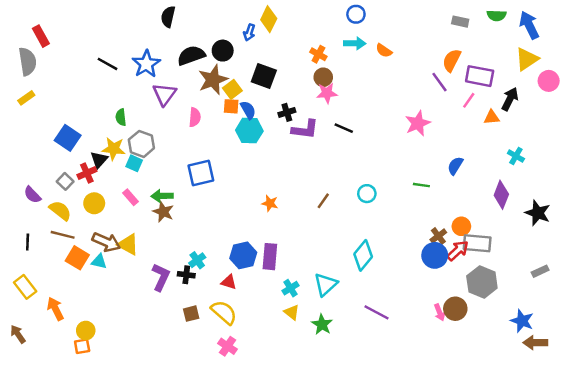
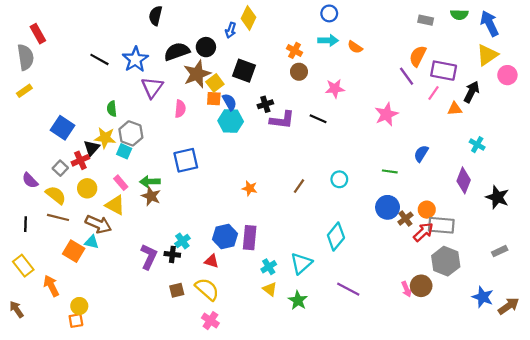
pink star: (327, 93) -> (335, 89), moved
yellow triangle: (128, 244) -> (115, 205), moved
blue circle: (435, 255) -> (388, 207), moved
orange square: (77, 258) -> (74, 251), moved
brown arrow: (535, 343) -> (509, 306), moved, turned 145

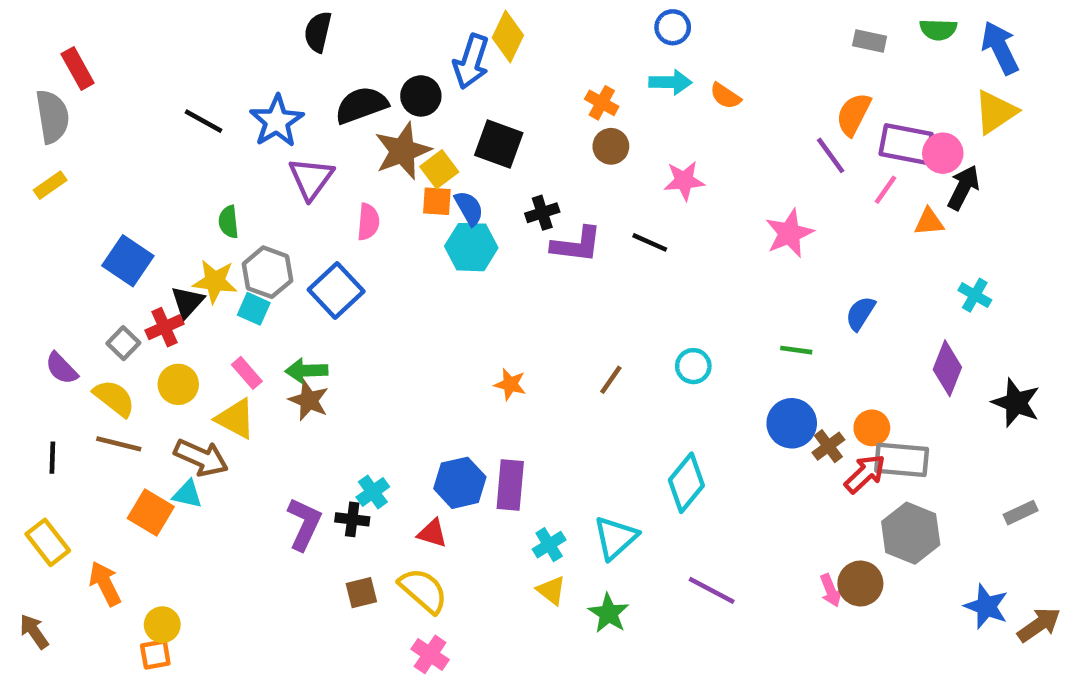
blue arrow: (231, 30) -> (471, 62), size x1.6
pink circle: (507, 75) -> (943, 153), moved
blue square: (186, 160) -> (336, 291), moved, turned -30

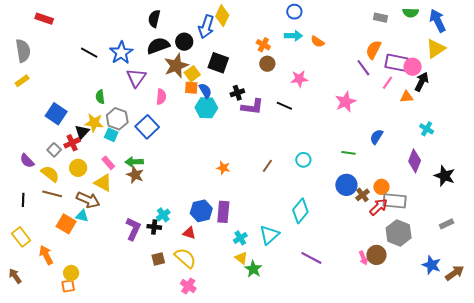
black semicircle: (318, 32) -> (154, 19), moved
red rectangle: (78, 68) -> (44, 19), moved, turned -42
green star: (609, 613) -> (253, 269), moved

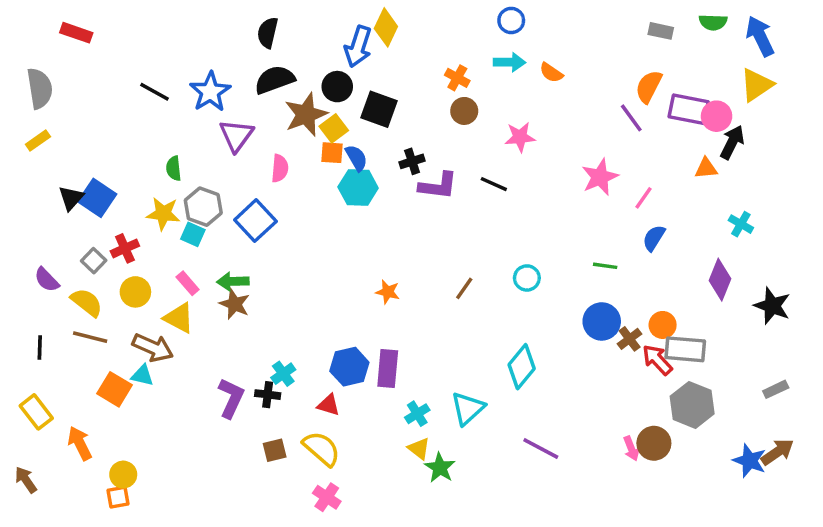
black circle: (184, 42) -> (337, 87), moved
pink line: (388, 83) -> (643, 198), moved
black triangle: (82, 132) -> (71, 198), moved
red arrow: (378, 207) -> (657, 360), turned -90
brown arrow: (455, 273) -> (777, 452), moved

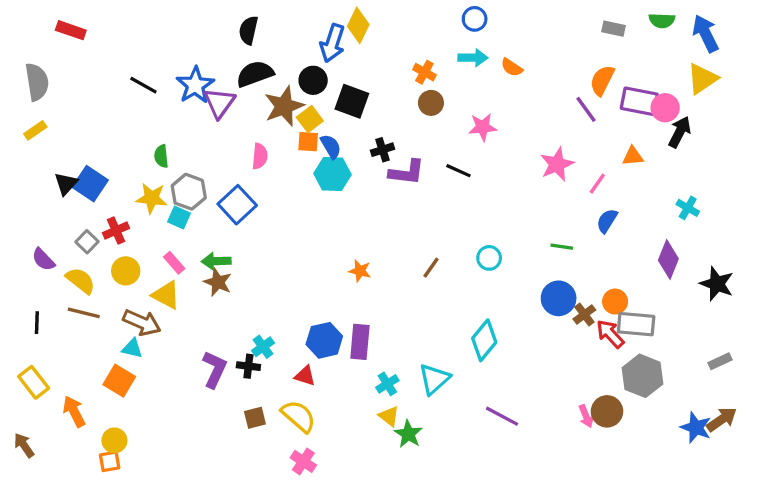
purple triangle: (236, 135) -> (219, 103), moved
orange triangle: (706, 168) -> (633, 156), moved
orange square: (115, 389) -> (119, 381), moved

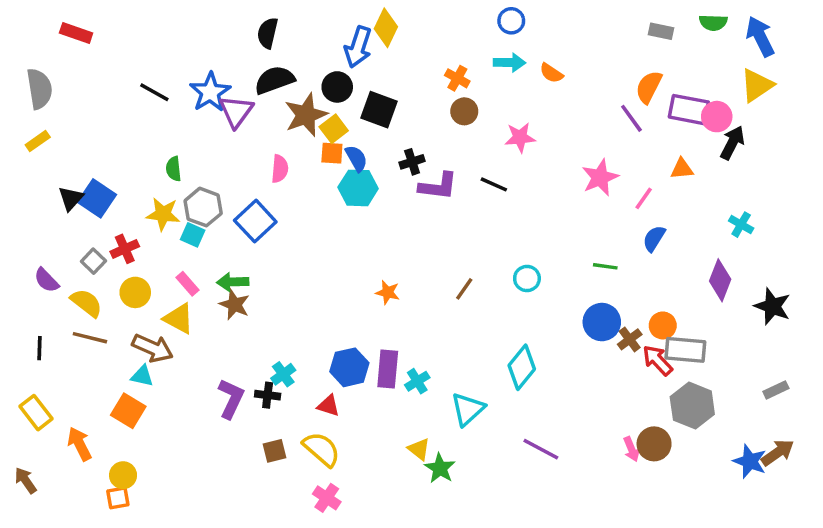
cyan cross: (387, 384) -> (417, 381), moved

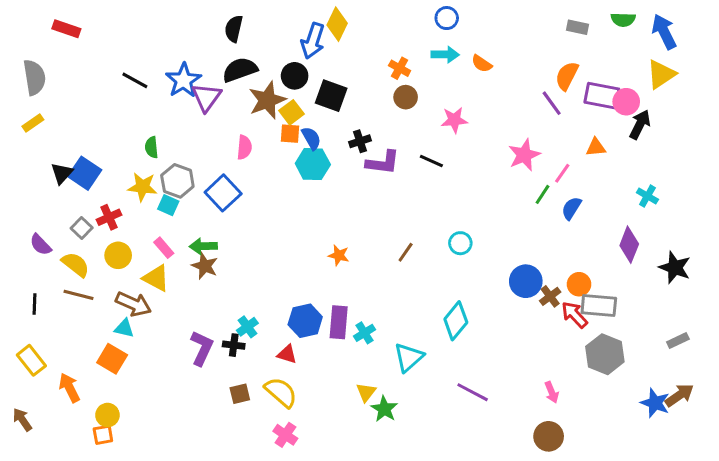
green line: (605, 266) -> (543, 194), moved, turned -65
brown circle: (654, 444) -> (549, 436), moved
yellow triangle: (419, 449) -> (366, 392), turned 30

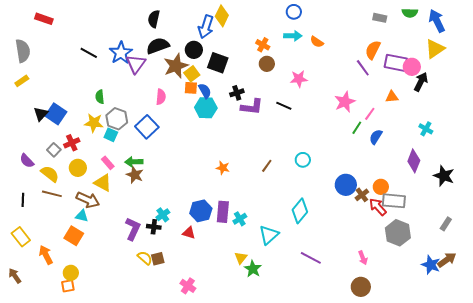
gray rectangle: (678, 341) -> (446, 224), turned -32
yellow semicircle: (281, 392) -> (145, 258), moved, size x0.7

